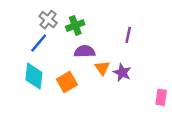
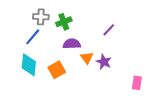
gray cross: (48, 20) -> (41, 17), turned -35
purple line: (128, 35) -> (109, 30), turned 32

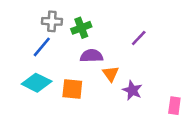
purple star: (104, 62) -> (132, 90), moved
cyan diamond: (29, 65) -> (37, 83), turned -70
orange square: (57, 70) -> (72, 89), turned 36

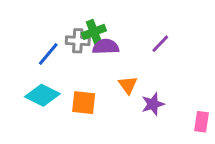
gray cross: (52, 21) -> (78, 41), moved
purple semicircle: (91, 56) -> (106, 47), moved
purple star: (132, 90) -> (153, 104), turned 30

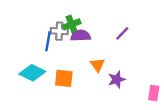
blue line: (48, 54) -> (48, 41), moved, turned -30

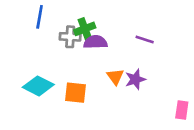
purple line: (122, 33) -> (145, 39), turned 64
blue line: (48, 41) -> (40, 17), moved
purple star: (117, 79) -> (135, 79), moved

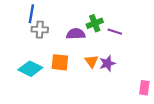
green cross: (85, 29) -> (95, 23), moved
gray cross: (70, 37) -> (40, 30), moved
orange square: (75, 93) -> (60, 62), moved

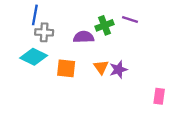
purple line: (115, 32) -> (130, 20), moved
cyan diamond: (30, 69) -> (34, 57), moved

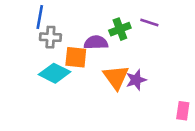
cyan diamond: (34, 57) -> (54, 73), moved
orange triangle: (101, 67) -> (116, 77), size x1.5
orange square: (66, 68) -> (76, 57), moved

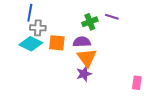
purple semicircle: (96, 42) -> (82, 42), moved
cyan diamond: (54, 73) -> (31, 44), moved
purple star: (136, 80) -> (84, 74), moved

